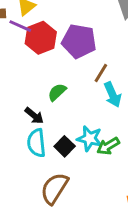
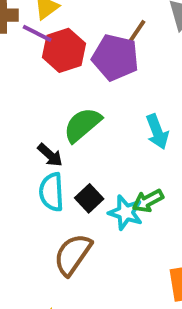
brown line: (101, 73) -> (136, 32), moved
green semicircle: (57, 92) -> (82, 125), size x1.5
cyan star: (90, 138) -> (126, 213), moved

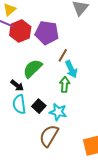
brown line: (136, 32) -> (63, 55), moved
green arrow: (148, 201) -> (65, 84), moved, turned 126
brown semicircle: (73, 254) -> (49, 136), moved

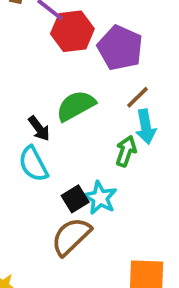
cyan semicircle: (19, 104) -> (33, 164), turned -36
black square: (39, 106) -> (75, 199), moved

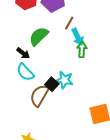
green arrow: (126, 151) -> (82, 49), moved
brown semicircle: (71, 236) -> (39, 95), moved

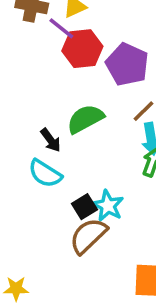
cyan semicircle: (25, 72) -> (45, 174), turned -30
brown semicircle: (39, 95) -> (88, 236), moved

